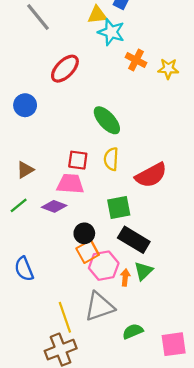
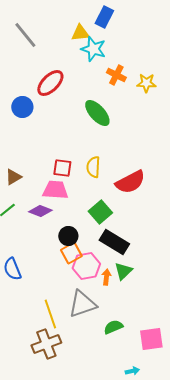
blue circle: (25, 105) -> (22, 107), moved
green ellipse: (107, 120) -> (97, 113), moved
green square: (119, 207) -> (100, 212), turned -30

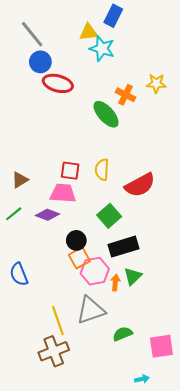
orange cross: (116, 75) -> (126, 95), moved
red ellipse: (50, 83) -> (58, 83), turned 60
blue circle: (22, 107) -> (40, 62), moved
black rectangle: (114, 242) -> (123, 247), turned -48

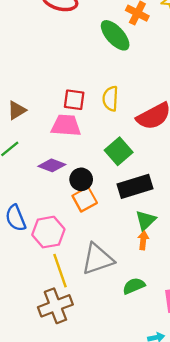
purple diamond: (48, 215) -> (52, 165), moved
pink hexagon: (95, 271) -> (48, 232), moved
orange arrow: (115, 283) -> (143, 240), moved

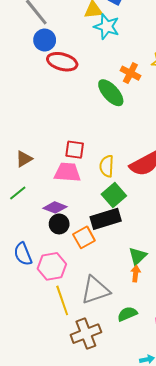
yellow semicircle: (110, 99) -> (107, 166), moved
black circle: (81, 179) -> (59, 224), moved
black rectangle: (135, 186) -> (106, 219), moved
brown cross: (55, 306) -> (86, 334), moved

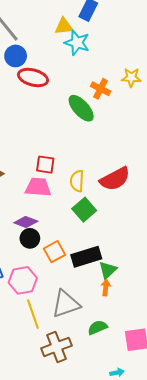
black rectangle: (106, 219) -> (86, 257), moved

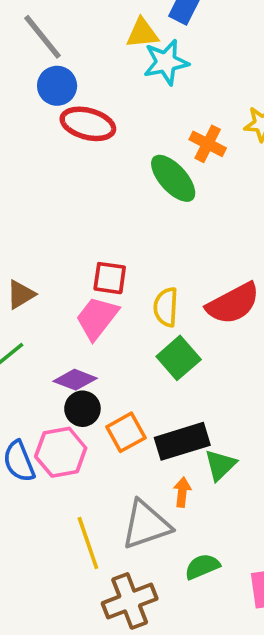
cyan star: (77, 43) -> (166, 62), turned -30
pink trapezoid: (38, 187) -> (97, 318), turned -56
pink hexagon: (23, 280) -> (61, 452), moved
orange arrow: (106, 288) -> (182, 492), moved

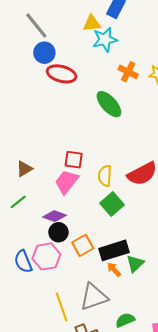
orange cross: (208, 144) -> (128, 72), moved
orange arrow: (182, 492) -> (114, 270), moved, turned -49

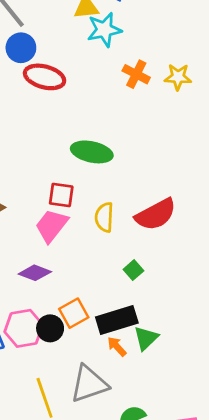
green ellipse: (109, 104) -> (92, 152), moved, turned -36
green square: (112, 204) -> (133, 270), moved, size x0.6
black circle: (59, 232) -> (50, 328), moved

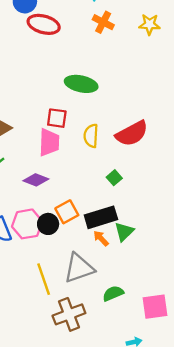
orange cross: (136, 74) -> (103, 22), moved
pink trapezoid: (51, 226) -> (49, 142), turned 144

